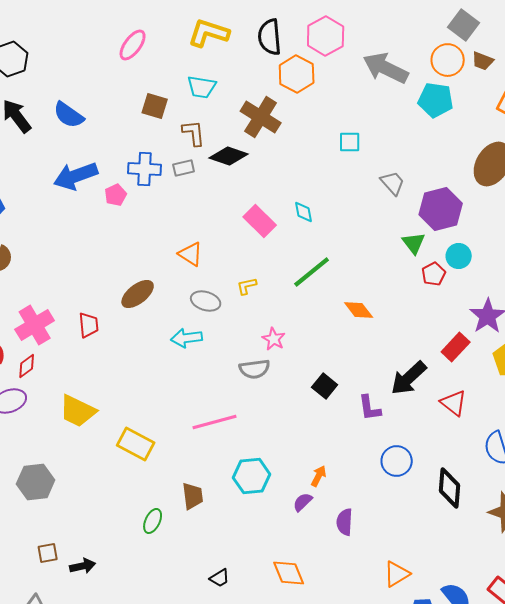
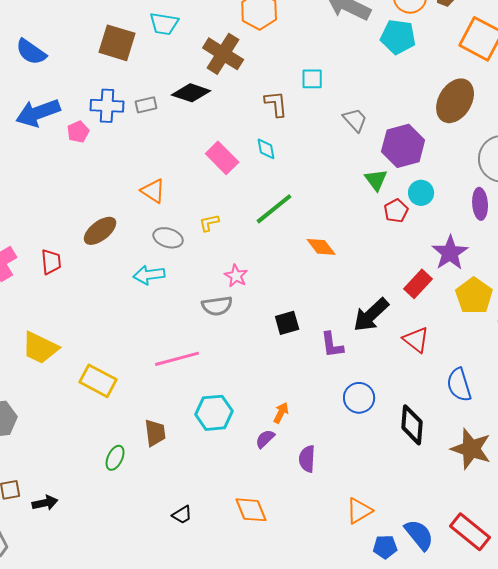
brown square: (155, 106) -> (117, 43), size x1.4
brown L-shape: (194, 133) -> (276, 104), moved
black square: (325, 386) -> (287, 323), turned 35

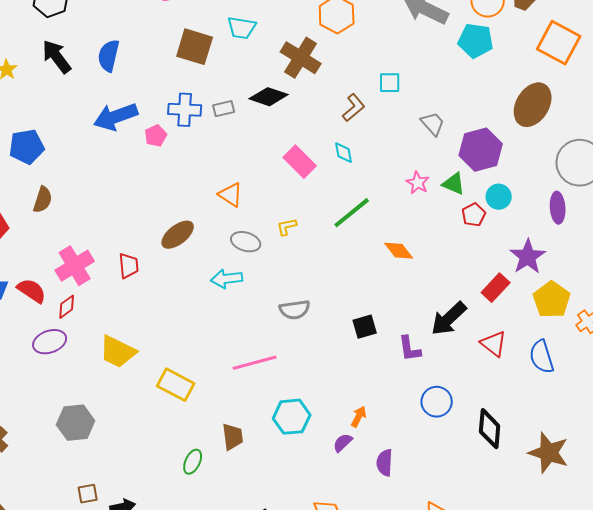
blue semicircle: (31, 52) -> (109, 56), turned 68
brown L-shape: (276, 104) -> (354, 108), turned 56
green triangle: (376, 180) -> (454, 184), turned -30
pink star: (236, 276) -> (418, 183), moved
blue semicircle: (459, 385) -> (542, 357), moved

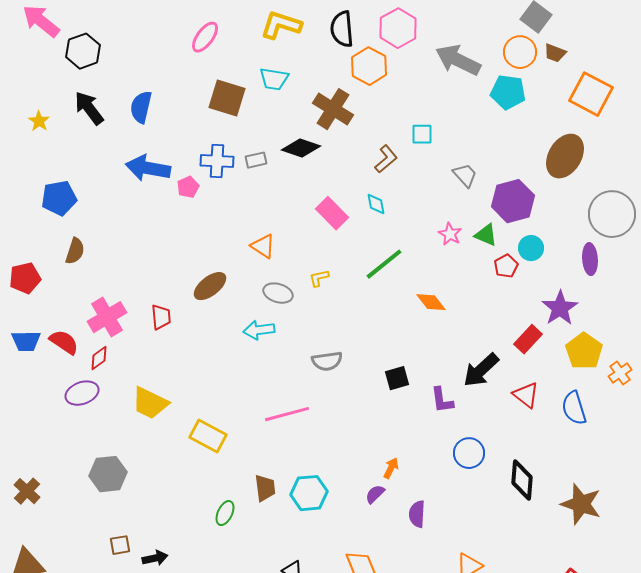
blue arrow: (116, 117) -> (148, 168), turned 30
cyan hexagon: (292, 417) -> (309, 493), moved

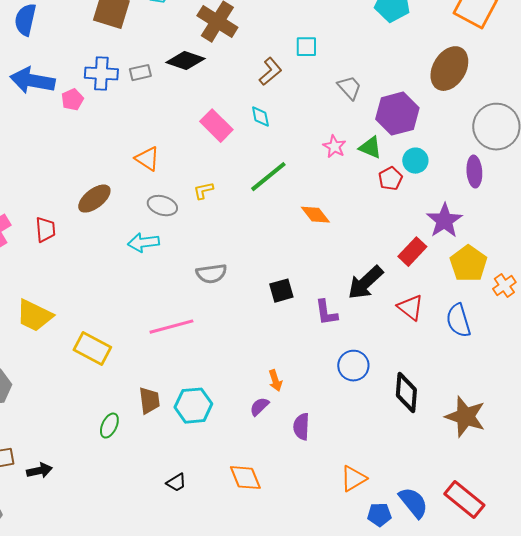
orange arrow: (391, 468) -> (275, 381), turned 135

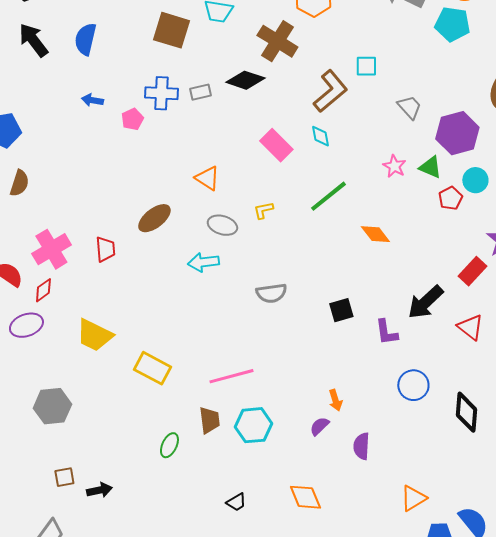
brown L-shape: (270, 72) -> (330, 91), size x1.5
blue arrow: (32, 81) -> (92, 100), size x0.5
pink line: (171, 327) -> (231, 376), moved

